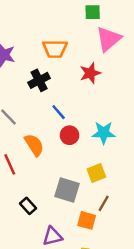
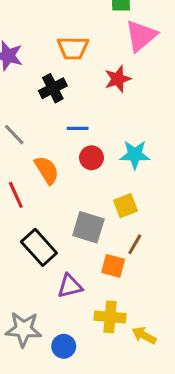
blue line: (59, 112) -> (78, 128), turned -49
black rectangle: (28, 206) -> (39, 247), size x1.6

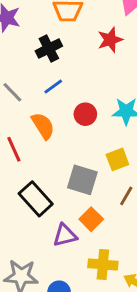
blue line: (78, 128) -> (53, 86), moved, turned -36
orange square: (113, 266) -> (91, 219), moved, turned 30

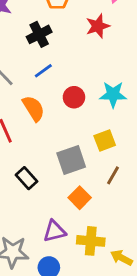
gray square: (82, 180) -> (71, 160), turned -36
black rectangle: (36, 199) -> (27, 178), size x0.7
purple triangle: (65, 235) -> (54, 231), moved

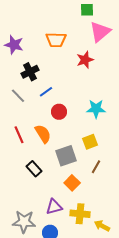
black cross: (39, 34) -> (30, 72), moved
red circle: (74, 97) -> (59, 112), moved
orange semicircle: (34, 108) -> (43, 134), moved

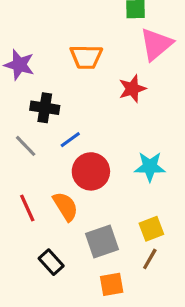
black cross: (30, 72) -> (45, 108), turned 36
red circle: (59, 112) -> (91, 171), size x1.5
yellow square: (90, 142) -> (151, 229), moved
orange square: (72, 183) -> (112, 284), turned 35

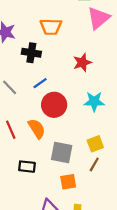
red star: (132, 89) -> (82, 62), moved
black cross: (45, 108) -> (31, 53), moved
gray square: (102, 241) -> (62, 152), turned 30
black rectangle: (51, 262) -> (27, 167), turned -42

